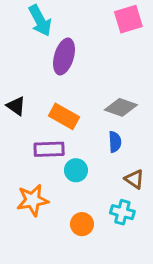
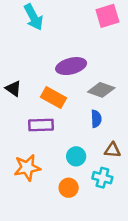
purple ellipse: (64, 57) -> (71, 66), moved, turned 60
cyan circle: (76, 170) -> (76, 156), moved
brown triangle: (134, 179) -> (112, 150), turned -30

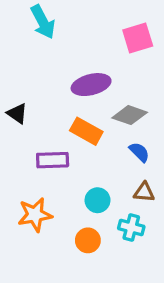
pink square: (107, 16) -> (138, 38), moved
orange rectangle: (54, 97) -> (86, 131), moved
blue semicircle: (96, 119) -> (139, 152), moved, turned -42

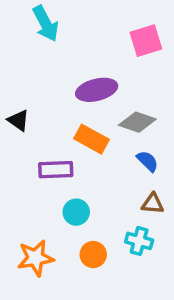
cyan circle: (98, 200) -> (76, 212), moved
orange star: (35, 215) -> (35, 258), moved

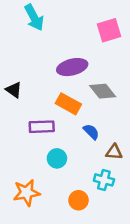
gray diamond: (137, 122) -> (103, 91), turned 32
blue semicircle: (148, 161) -> (91, 132), moved
orange circle: (93, 255) -> (79, 200), moved

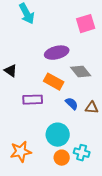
brown triangle: (114, 152) -> (92, 108), moved
cyan circle: (57, 158) -> (58, 135), moved, size x1.5
cyan cross: (104, 180) -> (82, 153), moved

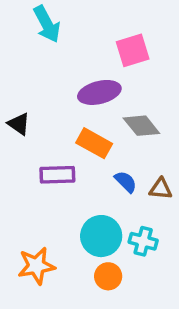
pink square: (86, 24) -> (133, 50), moved
cyan cross: (82, 153) -> (143, 241), moved

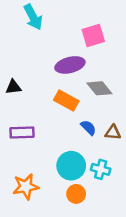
black triangle: (19, 124) -> (13, 87), turned -42
purple rectangle: (57, 175) -> (22, 133), moved

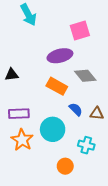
cyan circle: (71, 166) -> (53, 129), moved
orange star: (26, 187) -> (22, 140), moved, turned -30

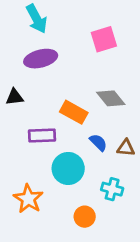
purple ellipse: (60, 56) -> (41, 59), moved
purple rectangle: (19, 114) -> (42, 136), moved
orange star: (22, 140) -> (28, 199), moved

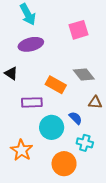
black triangle: (15, 97) -> (11, 73), turned 40
blue semicircle: (98, 142) -> (75, 118), moved
brown triangle: (126, 148) -> (95, 102), moved
orange circle: (85, 217) -> (64, 164), size x1.5

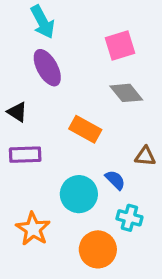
purple ellipse: (31, 44) -> (47, 68), turned 75
gray diamond: (84, 74) -> (126, 93), moved
purple rectangle: (32, 102) -> (25, 155), moved

